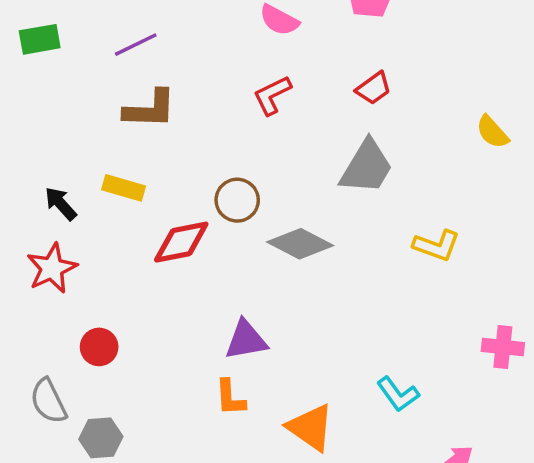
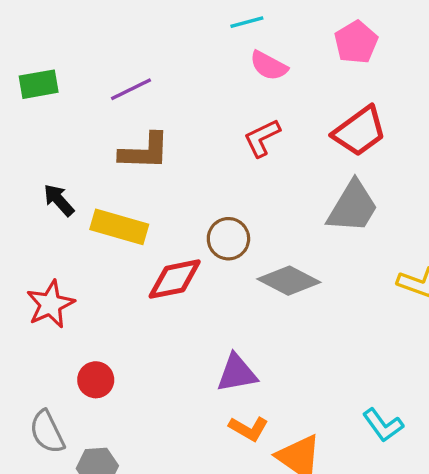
red trapezoid: (374, 88) -> (359, 131), size x1.6
yellow rectangle: (124, 188) -> (119, 227), size x1.4
black arrow: (61, 204) -> (59, 200), moved
orange L-shape: (230, 398) -> (249, 429), moved, turned -57

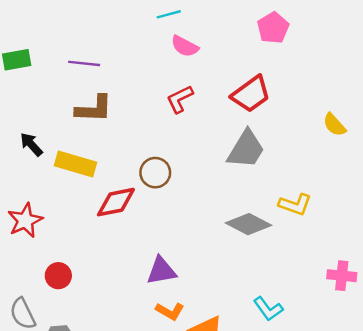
pink pentagon: (356, 42) -> (273, 28), moved
purple line: (131, 89) -> (84, 63), turned 32
gray diamond: (289, 281) -> (248, 224), moved

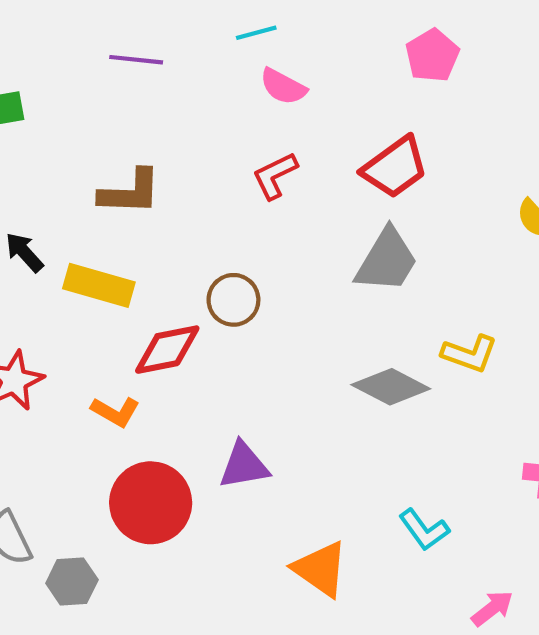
purple line: (84, 63) -> (136, 60), moved
red circle: (58, 276) -> (151, 503), moved, size x1.8
orange L-shape: (170, 311) -> (115, 412), moved

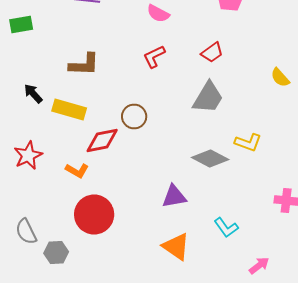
red trapezoid: (395, 167) -> (212, 52), size x0.7
purple triangle: (244, 466) -> (174, 196), moved

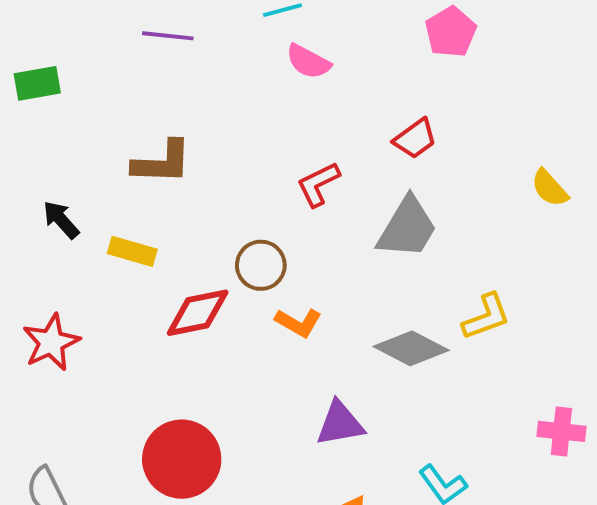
red L-shape: (154, 56) -> (318, 184), moved
yellow rectangle: (69, 110) -> (132, 251), size x0.7
yellow L-shape: (248, 142) -> (486, 317), turned -40
orange L-shape: (77, 170) -> (298, 323), moved

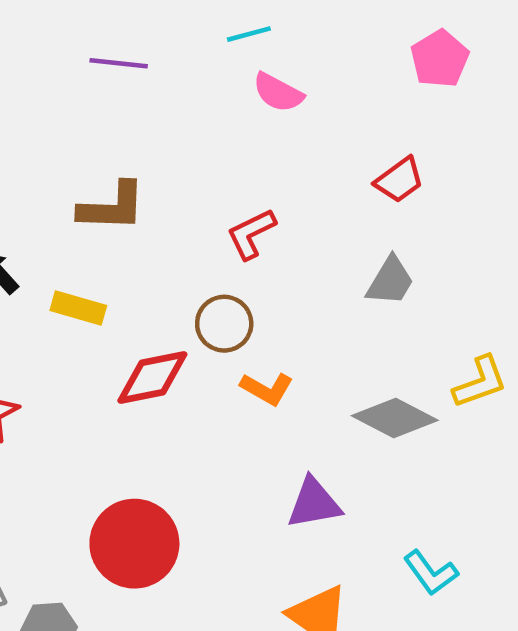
red L-shape: (318, 184) -> (251, 234), moved
gray trapezoid: (407, 228) -> (390, 281), size x0.7

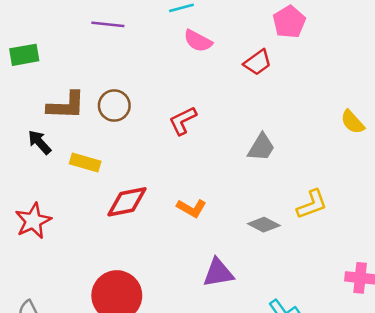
red trapezoid: (399, 180) -> (257, 62), moved
brown L-shape: (112, 207) -> (66, 106), moved
brown circle: (224, 324) -> (114, 106), moved
gray diamond: (395, 418) -> (264, 225), size x0.7

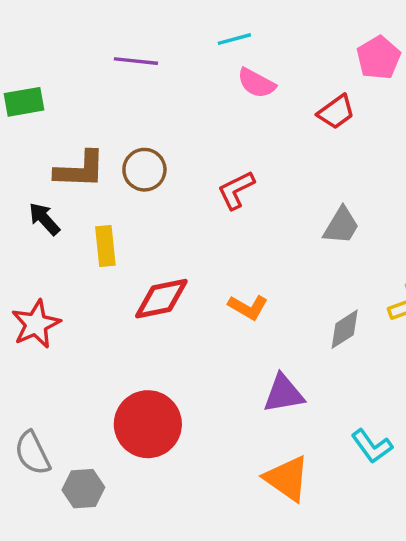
yellow rectangle: (85, 163) -> (105, 246), turned 68
gray diamond: (264, 225) -> (345, 329), turned -60

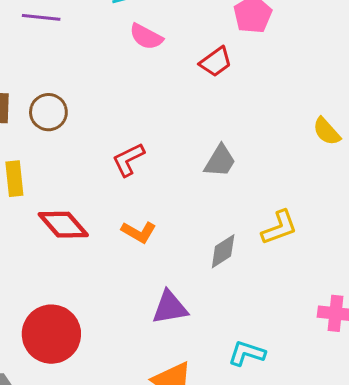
red L-shape: (236, 190) -> (128, 159), moved
red diamond: (161, 299) -> (63, 225), turned 60
cyan L-shape: (372, 446) -> (247, 353), turned 144

